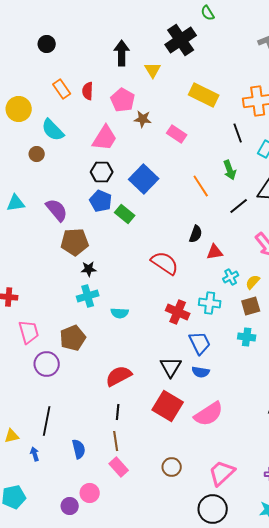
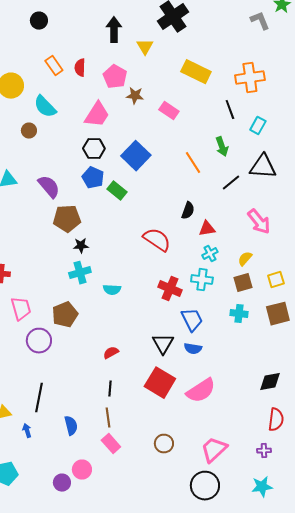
cyan cross: (231, 277) -> (210, 254), moved
red semicircle: (119, 376) -> (111, 353), size x0.6

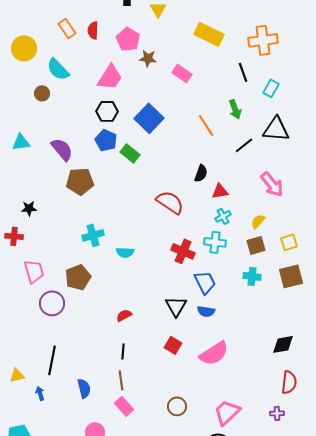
black star: (81, 246) -> (29, 208), moved
red square: (160, 383) -> (173, 345), size x0.6

